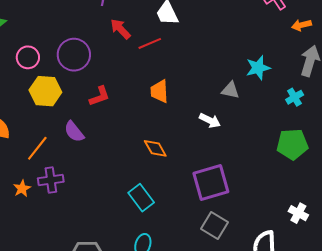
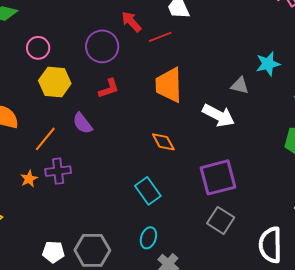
purple circle: (74, 55) -> (102, 46), moved
orange trapezoid: (159, 91) -> (169, 85), size x1.5
white arrow: (210, 121) -> (219, 115), size x1.5

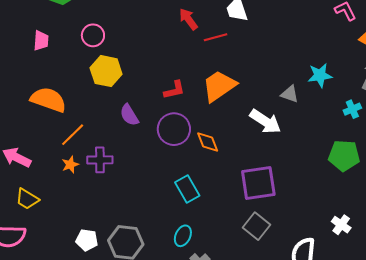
purple circle: (102, 46) -> (174, 129), moved
orange trapezoid: (169, 85) -> (219, 86), turned 51
red L-shape: (109, 88) -> (174, 90), moved
orange line: (45, 139) -> (73, 135), moved

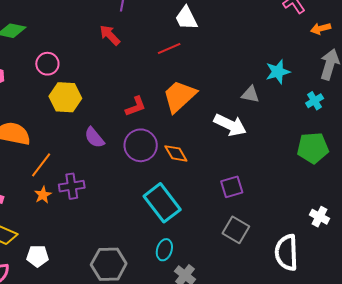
red arrow: (188, 19) -> (110, 35), moved
purple square: (258, 183) -> (232, 187), size x0.6
cyan rectangle: (187, 189) -> (162, 203), size x1.4
white pentagon: (87, 240) -> (37, 256), moved

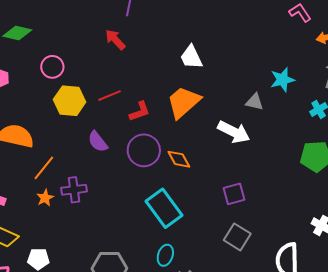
white trapezoid: (186, 18) -> (191, 57), moved
red line: (169, 49) -> (109, 96), moved

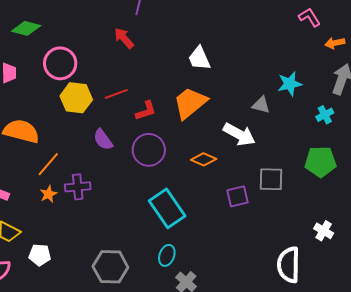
pink circle: (52, 67) -> (60, 63), size x1.4
orange diamond: (179, 159) -> (204, 159), moved, turned -40
gray square: (237, 237) -> (271, 179), moved, turned -32

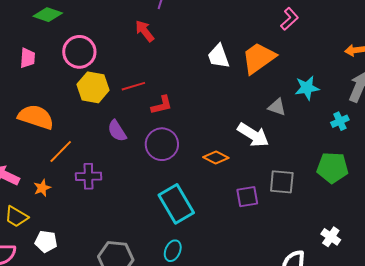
pink L-shape: (310, 17) -> (289, 19), moved, turned 75
orange trapezoid: (190, 103) -> (259, 58), moved
orange star: (48, 194) -> (42, 188), moved

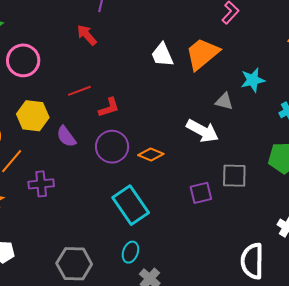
yellow hexagon: (93, 87) -> (33, 116), moved
orange diamond: (216, 157) -> (151, 155), moved

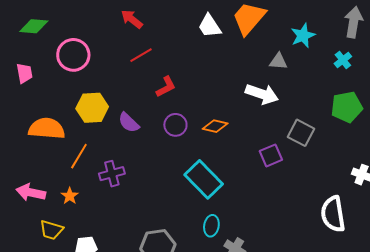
red line: (79, 91) -> (141, 55), moved
purple circle: (112, 147) -> (175, 125), size x0.7
gray square: (234, 176) -> (301, 133), turned 36

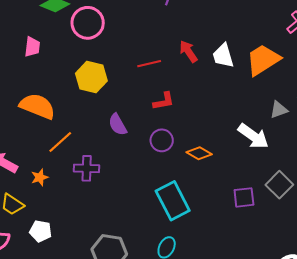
red arrow: (132, 19) -> (188, 51), moved
pink circle: (73, 55) -> (88, 23), moved
gray triangle: (278, 61) -> (279, 110), turned -42
yellow hexagon: (92, 108) -> (91, 77), moved

